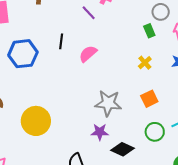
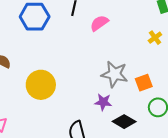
orange square: (149, 99) -> (144, 83), moved

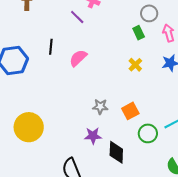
gray star: (114, 74) -> (100, 107), size x0.6
black diamond: (124, 122) -> (116, 152), turned 70

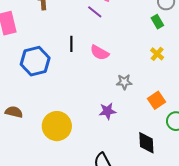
pink semicircle: (78, 58) -> (100, 53), turned -102
gray star: (100, 107) -> (124, 82), moved
purple star: (93, 136) -> (107, 111), moved

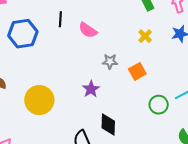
orange square: (157, 100) -> (137, 71), moved
purple star: (107, 111) -> (91, 89), turned -30
black diamond: (146, 143) -> (108, 125), moved

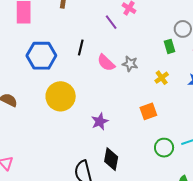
gray star: (110, 61) -> (130, 64), moved
yellow circle: (39, 100) -> (61, 96), moved

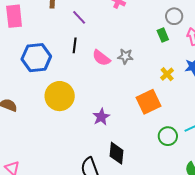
purple line: (111, 22) -> (79, 17), moved
yellow cross: (162, 78) -> (167, 74), moved
orange square: (148, 111) -> (148, 102), size x1.4

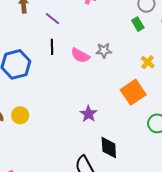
yellow circle: (60, 96) -> (20, 115), moved, size x0.6

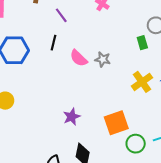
yellow cross: (148, 62) -> (142, 82), size x1.5
orange square: (133, 92) -> (116, 123), moved

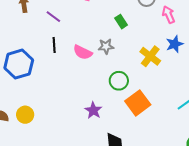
green rectangle: (142, 43) -> (121, 22), moved
green circle: (136, 144) -> (119, 81), moved

